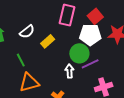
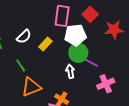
white pentagon: (90, 35) -> (75, 35), moved
purple line: (90, 64) -> (90, 62), turned 60

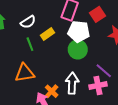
purple line: (90, 62) -> (104, 71), moved
green line: (21, 65) -> (30, 44), moved
white arrow: (70, 71) -> (72, 83), moved, size x1.5

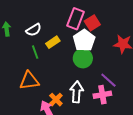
red square: (97, 14) -> (92, 23), moved
white pentagon: (79, 31) -> (84, 40), turned 30

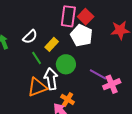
green circle: (83, 58) -> (66, 64), moved
purple line: (108, 80) -> (98, 74), moved
white arrow: (77, 92) -> (51, 79), moved

